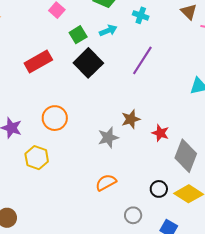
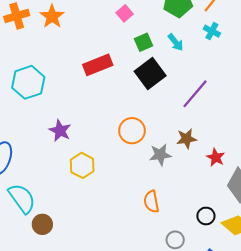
cyan arrow: (108, 31) -> (176, 42), turned 66
purple line: (142, 60) -> (195, 94), moved
orange circle: (55, 118) -> (132, 131), moved
orange semicircle: (106, 183) -> (151, 202), turned -80

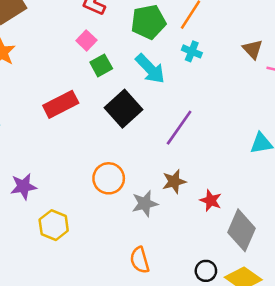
green square: (143, 42) -> (101, 65), moved
cyan arrow: (176, 42) -> (150, 69), size x1.5
purple star: (60, 131) -> (23, 186), turned -30

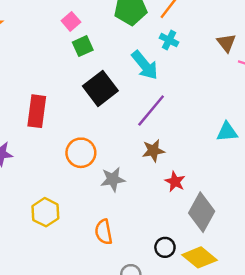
cyan arrow: (150, 69) -> (145, 65), moved
red rectangle: (61, 104) -> (37, 111), moved, turned -60
brown star: (174, 182) -> (153, 151), moved
yellow hexagon: (54, 225) -> (45, 212), moved

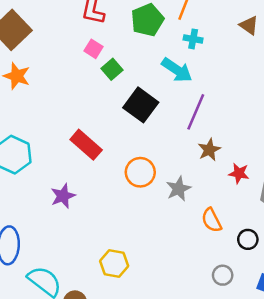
red rectangle: (37, 111) -> (86, 145), turned -40
yellow hexagon: (45, 212) -> (114, 263), moved
orange semicircle: (104, 232) -> (212, 220), moved

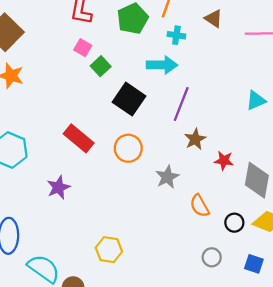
brown triangle: (249, 25) -> (214, 19), moved
cyan arrow: (177, 70) -> (162, 65), turned -32
orange circle: (140, 172) -> (128, 148), moved

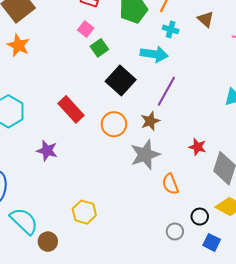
brown star: (195, 139) -> (150, 121), moved
gray star: (167, 177) -> (145, 155), size x1.4
purple star: (58, 187) -> (47, 151), turned 30
black circle: (234, 223) -> (200, 217), moved

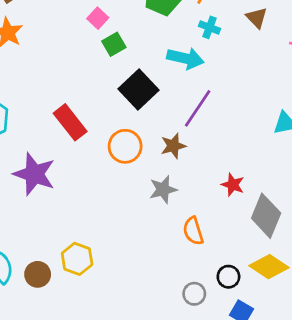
purple star: (47, 151) -> (34, 174), size x1.5
gray star: (145, 155) -> (163, 189), size x0.7
brown circle: (48, 242) -> (38, 274), moved

